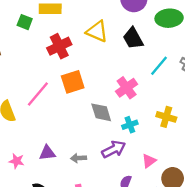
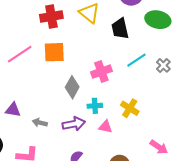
gray diamond: (101, 112) -> (72, 87), turned 30
pink triangle: (149, 161) -> (105, 127), moved, turned 32

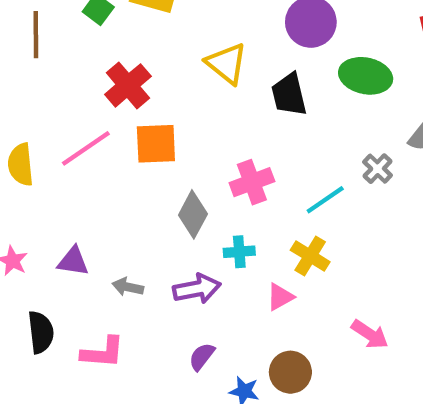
red cross: (51, 16) -> (128, 85), moved, turned -30
cyan line: (136, 60) -> (325, 200), moved
pink triangle: (105, 127) -> (280, 297), moved, turned -40

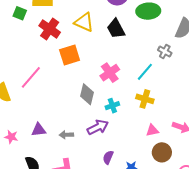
red cross: (128, 85) -> (50, 29), moved
orange square: (156, 144) -> (70, 55), moved
pink triangle: (280, 297) -> (152, 130), moved, turned 32
brown circle: (290, 372) -> (162, 152), moved

